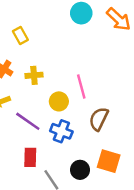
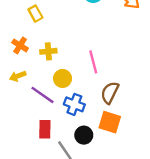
yellow circle: (59, 101) -> (63, 78), moved
orange square: (109, 161) -> (110, 122), moved
black circle: (80, 170) -> (84, 135), moved

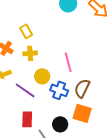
yellow rectangle: (35, 14) -> (26, 31), moved
blue cross: (74, 104) -> (59, 90), moved

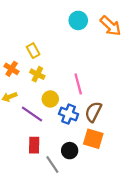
yellow cross: (30, 53) -> (37, 74), turned 32

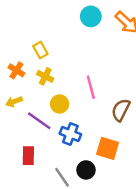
brown semicircle: (93, 112) -> (121, 110), moved
blue cross: (69, 114) -> (70, 134), moved
red rectangle: (34, 145) -> (28, 156), moved
black circle: (70, 151) -> (86, 170), moved

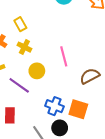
brown semicircle: (121, 110) -> (90, 76), turned 36
blue cross: (70, 134) -> (54, 106), moved

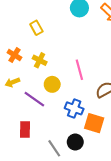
yellow rectangle: (20, 24) -> (36, 28), moved
blue cross: (54, 106) -> (74, 108), moved

